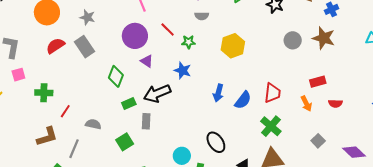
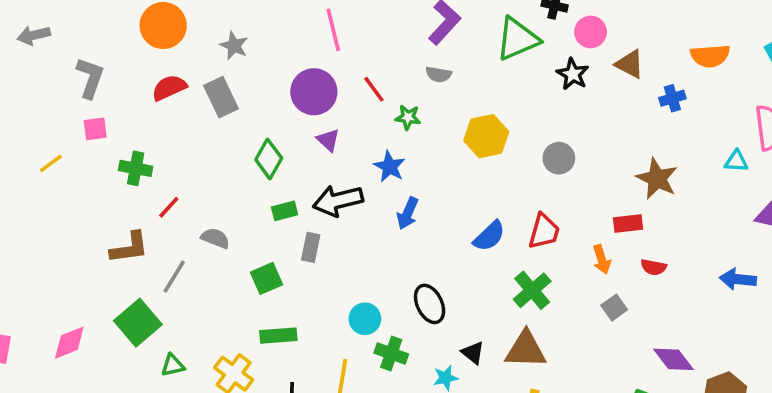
brown star: (324, 38) -> (657, 179), moved
gray circle: (293, 40) -> (559, 158), moved
blue arrow: (218, 93) -> (408, 213), moved
gray square: (318, 141) -> (614, 308), moved

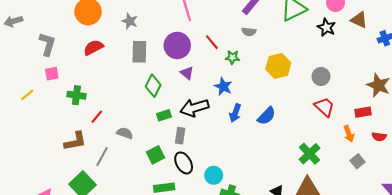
gray rectangle: (221, 97) -> (139, 52), moved, turned 30
red trapezoid: (544, 231) -> (324, 107), moved, turned -60
blue semicircle: (489, 236) -> (267, 116), moved
black ellipse: (430, 304) -> (184, 163), moved

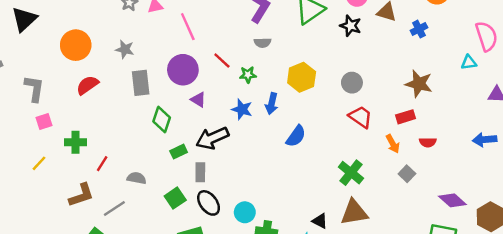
yellow line: (27, 95) -> (39, 163), moved
blue arrow: (235, 113) -> (272, 104), moved
gray line: (102, 157) -> (114, 208), turned 36

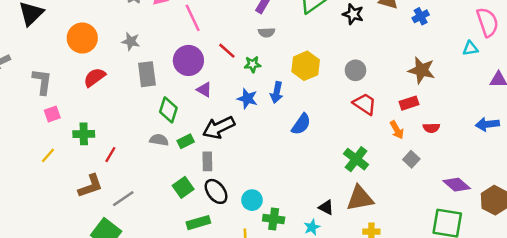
gray semicircle: (137, 178) -> (159, 140), moved

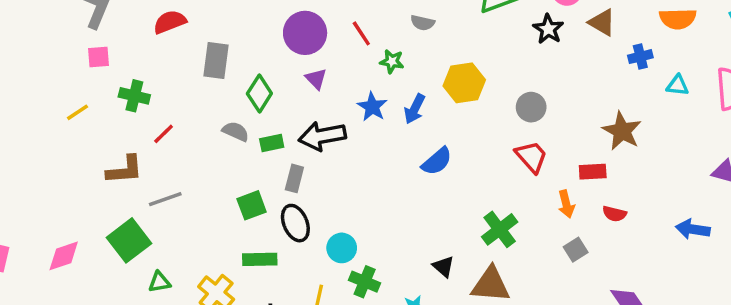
cyan triangle: (470, 48) -> (678, 85), moved
gray rectangle: (147, 74) -> (216, 60), moved
black triangle: (326, 207) -> (443, 266), moved

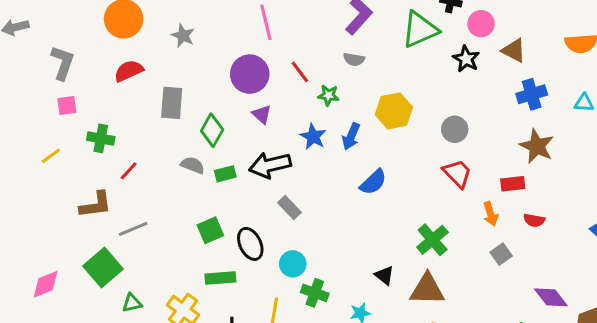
blue cross: (640, 57) -> (532, 94), moved, size x1.4
gray rectangle: (294, 178) -> (289, 208), moved, turned -55

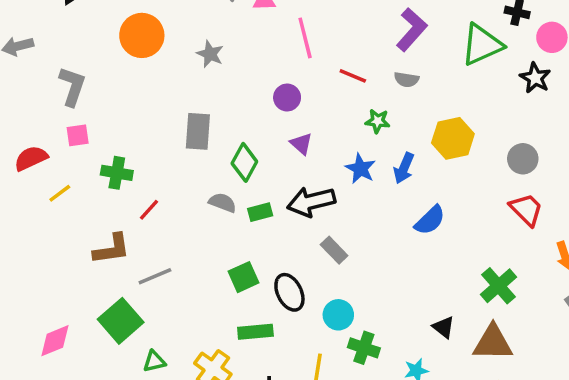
red semicircle: (129, 71) -> (31, 158), moved
red line: (300, 72) -> (353, 76), moved, turned -30
purple circle: (250, 74) -> (287, 98), size x0.6

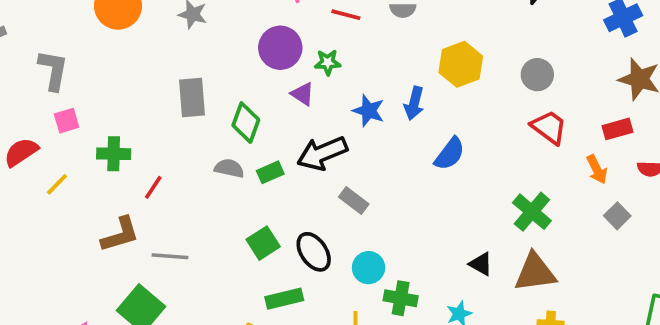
purple circle: (287, 98) -> (280, 48), size x1.5
green star: (378, 121) -> (328, 62), moved
gray line: (155, 276) -> (170, 256), turned 36

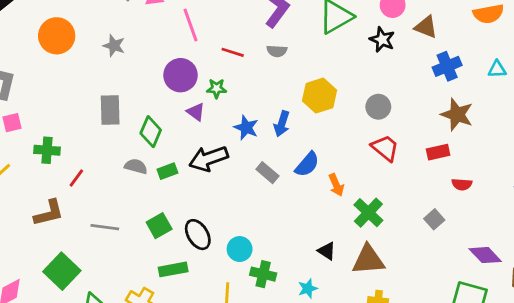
orange arrow: (597, 169) -> (336, 185), moved
gray rectangle: (354, 201) -> (267, 173), moved
gray line: (170, 256) -> (105, 227), moved

